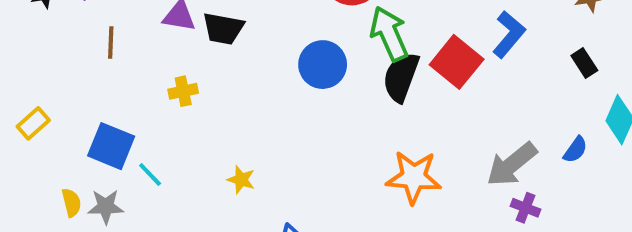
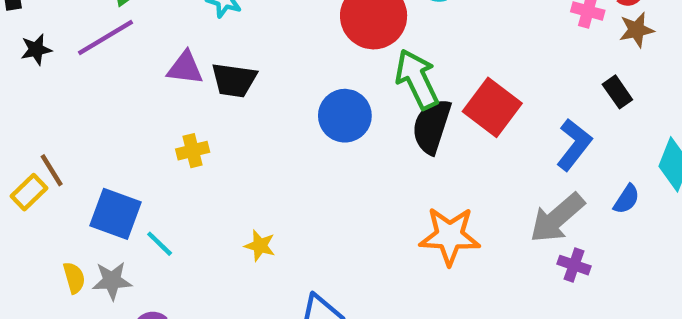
blue L-shape: (509, 34) -> (574, 145), moved
brown line: (111, 43) -> (52, 170), moved, turned -32
black rectangle: (584, 63) -> (617, 92), moved

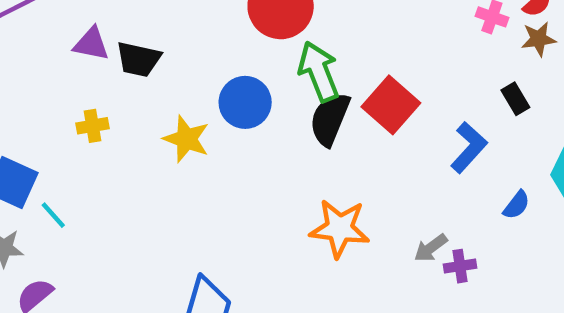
gray arrow: (557, 218) -> (431, 248), moved, size x0.6
yellow star: (260, 246) -> (186, 139), moved, size x1.5
purple cross: (574, 265) -> (460, 266), turned -32

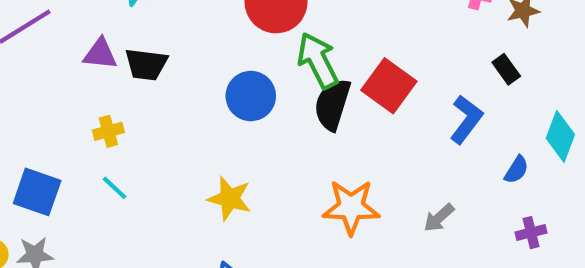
yellow star: (186, 139) -> (230, 199), moved
cyan line: (53, 215) -> (115, 188), moved
purple cross: (460, 266) -> (531, 233), moved

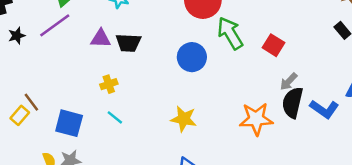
red square: (389, 86) -> (274, 45), size x0.7
black semicircle: (332, 105) -> (293, 103), moved
blue L-shape: (466, 119) -> (324, 109), moved, turned 92
gray arrow: (439, 218) -> (289, 82), moved

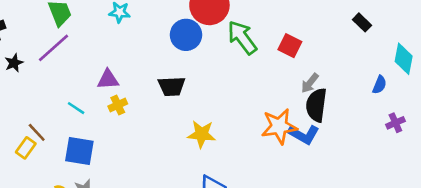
purple triangle: (101, 39) -> (108, 79), moved
black trapezoid: (128, 43) -> (172, 86), moved
blue circle: (192, 57) -> (186, 35), moved
blue L-shape: (324, 109) -> (304, 134), moved
cyan line: (115, 117) -> (76, 108), moved

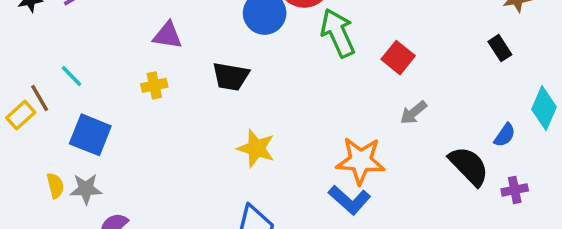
purple triangle: (108, 79) -> (168, 35), moved
black semicircle: (316, 105) -> (469, 166), moved, turned 116
cyan line: (76, 108) -> (71, 76), moved
blue L-shape: (304, 134) -> (350, 200), moved

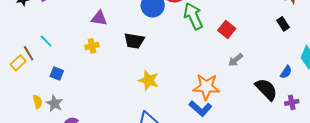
blue square: (90, 135) -> (57, 73), size x0.6
gray star: (86, 189) -> (54, 103), turned 30

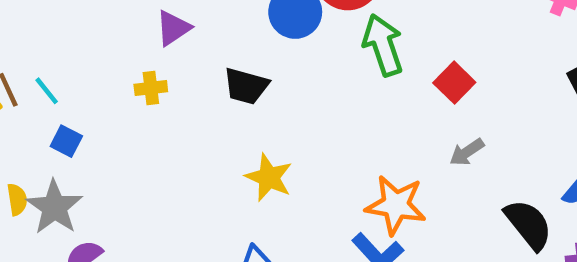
purple triangle: (99, 18) -> (173, 28), turned -48
cyan line: (46, 41) -> (47, 91), moved
gray star: (54, 103) -> (54, 207), size x1.4

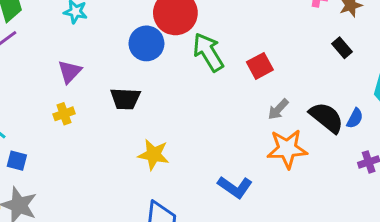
red square: (454, 83) -> (260, 66), turned 30
orange star: (396, 205) -> (287, 149), moved
black semicircle: (528, 224) -> (326, 117), moved

